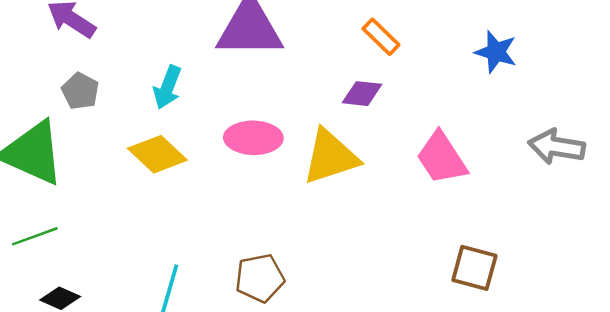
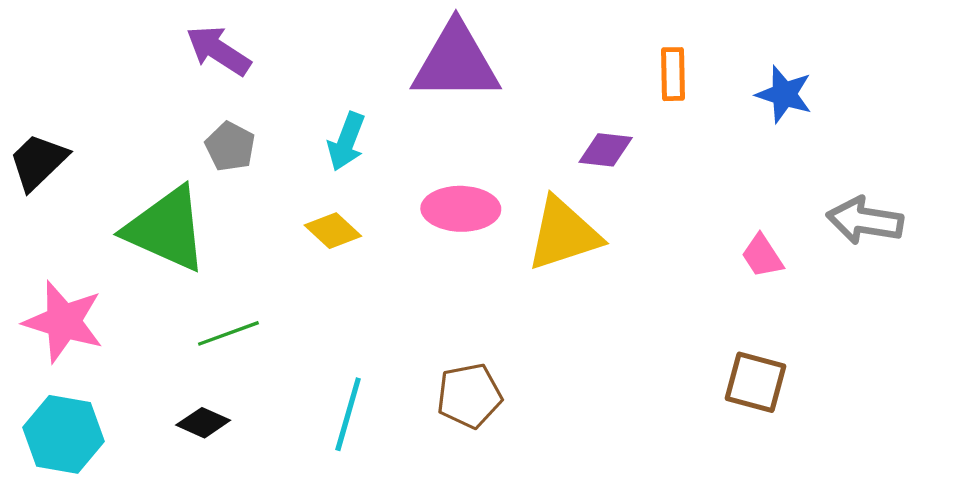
orange rectangle: (381, 37) -> (673, 74), moved, turned 45
yellow diamond: (157, 154) -> (333, 231), size x0.7
pink trapezoid: (442, 158) -> (762, 256), moved, size x0.6
green line: (35, 236) -> (228, 333), moved

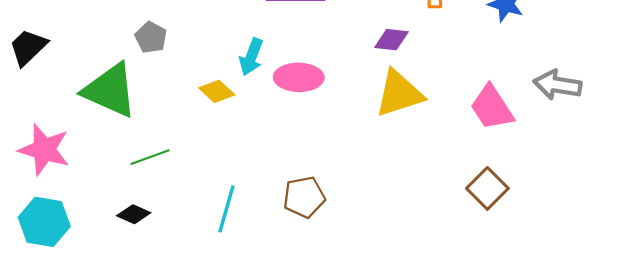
cyan arrow: (346, 141) -> (251, 57), moved
yellow triangle: (564, 234) -> (399, 94), moved
pink trapezoid: (762, 256) -> (492, 108), size x1.6
brown square: (756, 382) -> (487, 188), turned 30

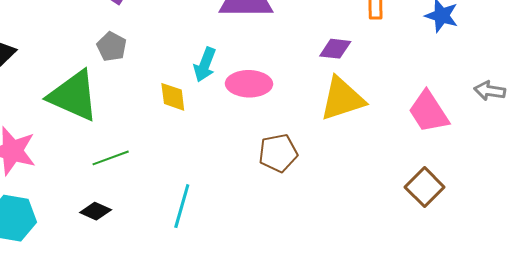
gray arrow: (558, 85) -> (490, 91), size x0.7
yellow diamond: (217, 91) -> (173, 97), turned 40
brown pentagon: (304, 197) -> (278, 153), moved

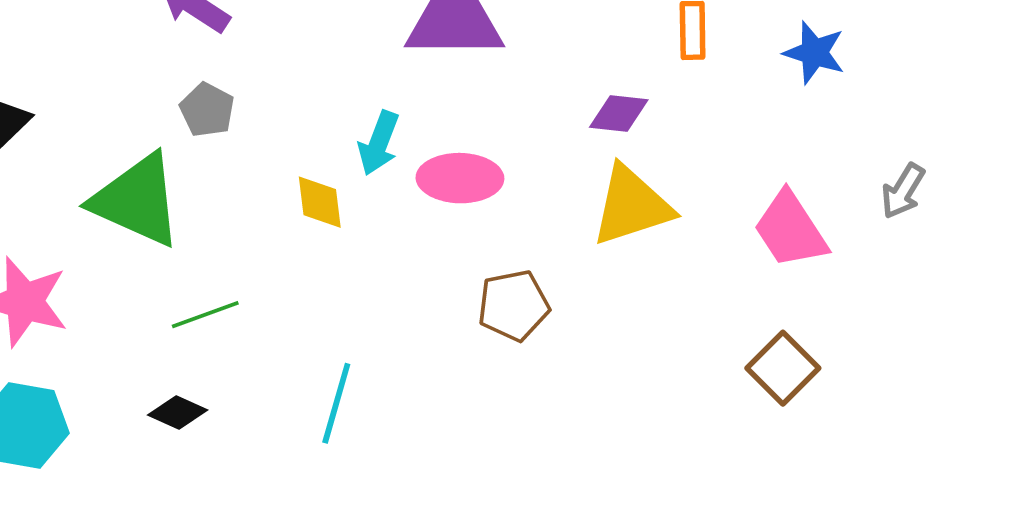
gray arrow: (490, 91) -> (903, 191), turned -68

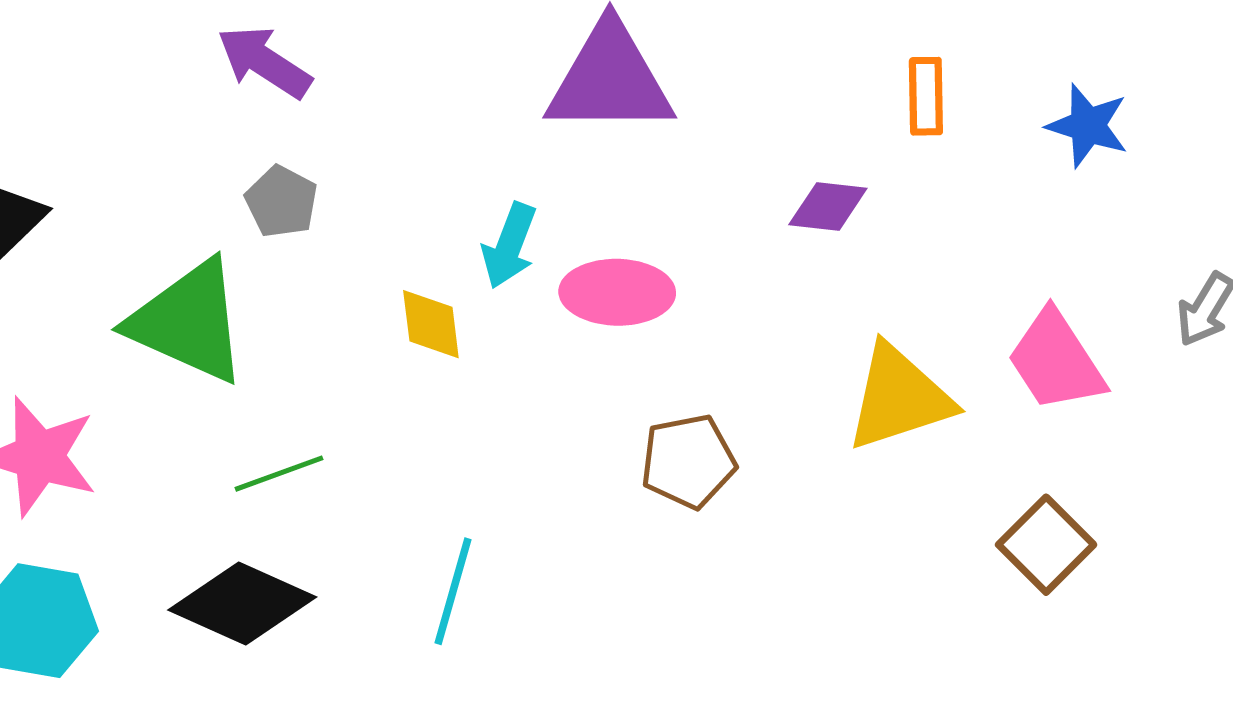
yellow triangle: (632, 206) -> (899, 398), moved
black diamond: (178, 413) -> (242, 603), size x1.8

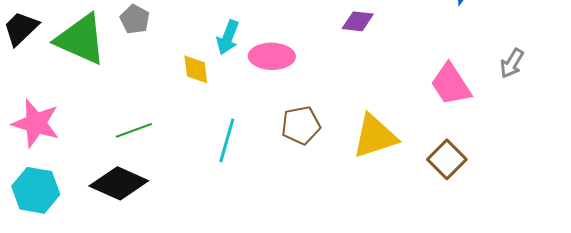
green triangle: (188, 322) -> (81, 39), moved
yellow triangle: (899, 398) -> (375, 136), moved
cyan line: (453, 591) -> (227, 140), moved

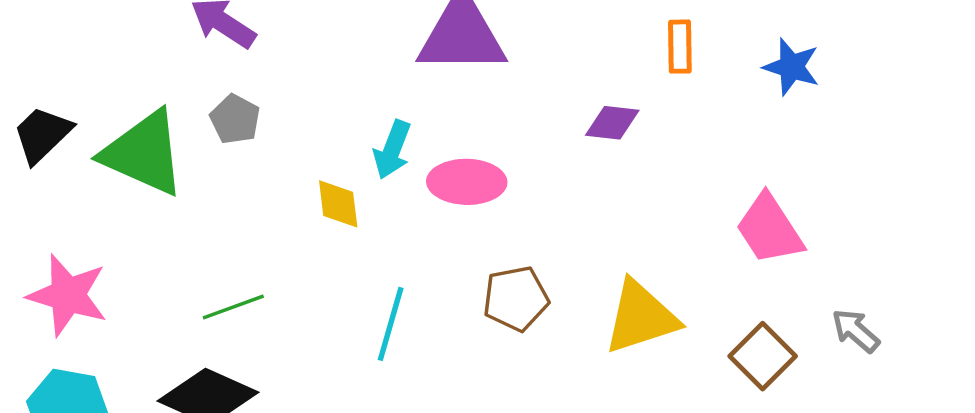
gray arrow: (512, 63) -> (856, 331), moved, turned 100

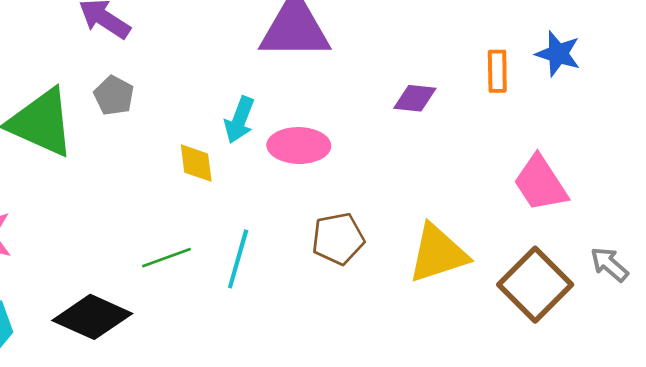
orange rectangle: (680, 47) -> (497, 71), moved
green line: (233, 307) -> (167, 258), moved
brown square: (763, 356) -> (535, 285), size x1.4

